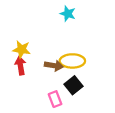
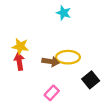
black square: (74, 85) -> (91, 80), moved
pink rectangle: (55, 99) -> (52, 93), turned 64

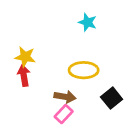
cyan star: (64, 13) -> (88, 22), moved
brown arrow: (51, 62) -> (65, 97), moved

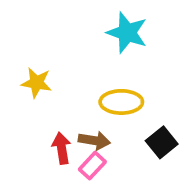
cyan star: (88, 22) -> (127, 33), size x1.5
red arrow: (24, 75) -> (62, 148), moved

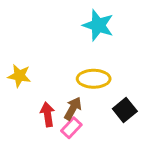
yellow star: (37, 83) -> (19, 76), moved
brown arrow: (94, 140) -> (73, 108), turned -70

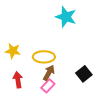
yellow ellipse: (94, 79) -> (44, 57), moved
red arrow: (48, 114) -> (18, 80), moved

